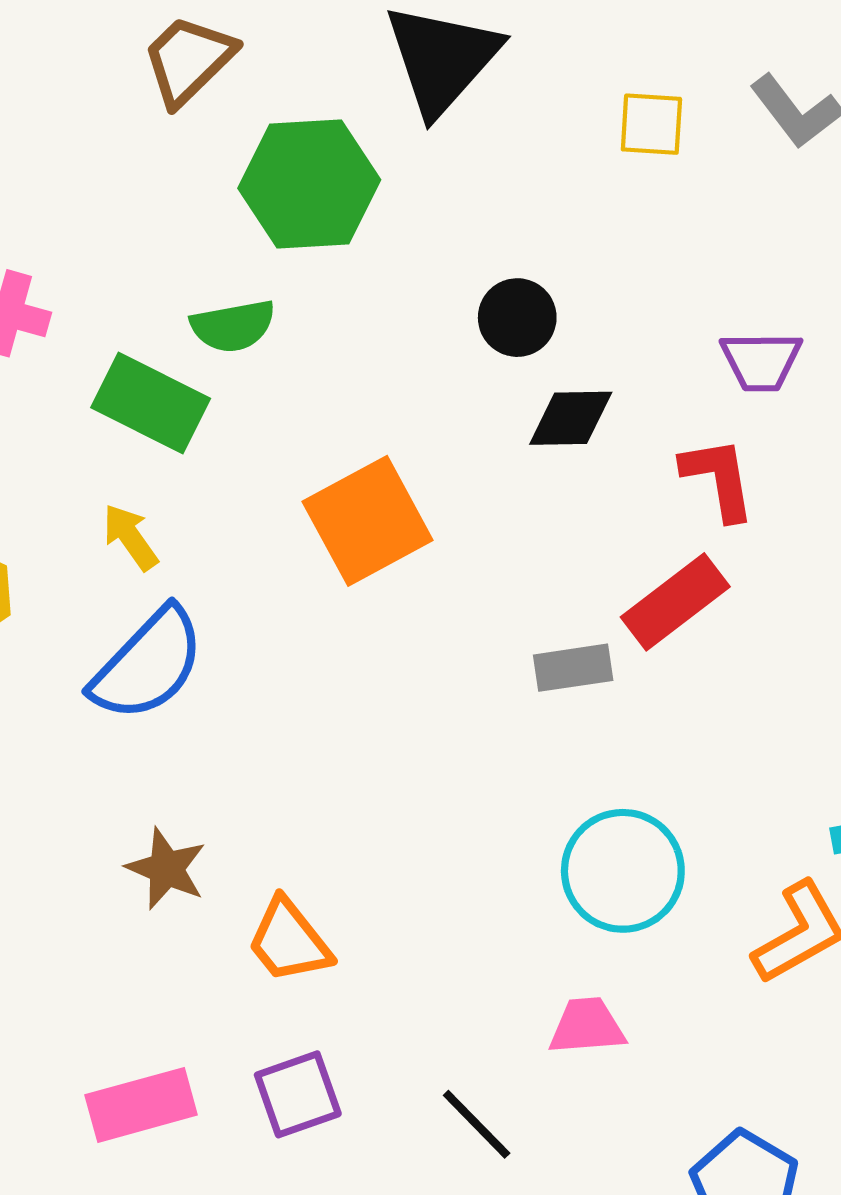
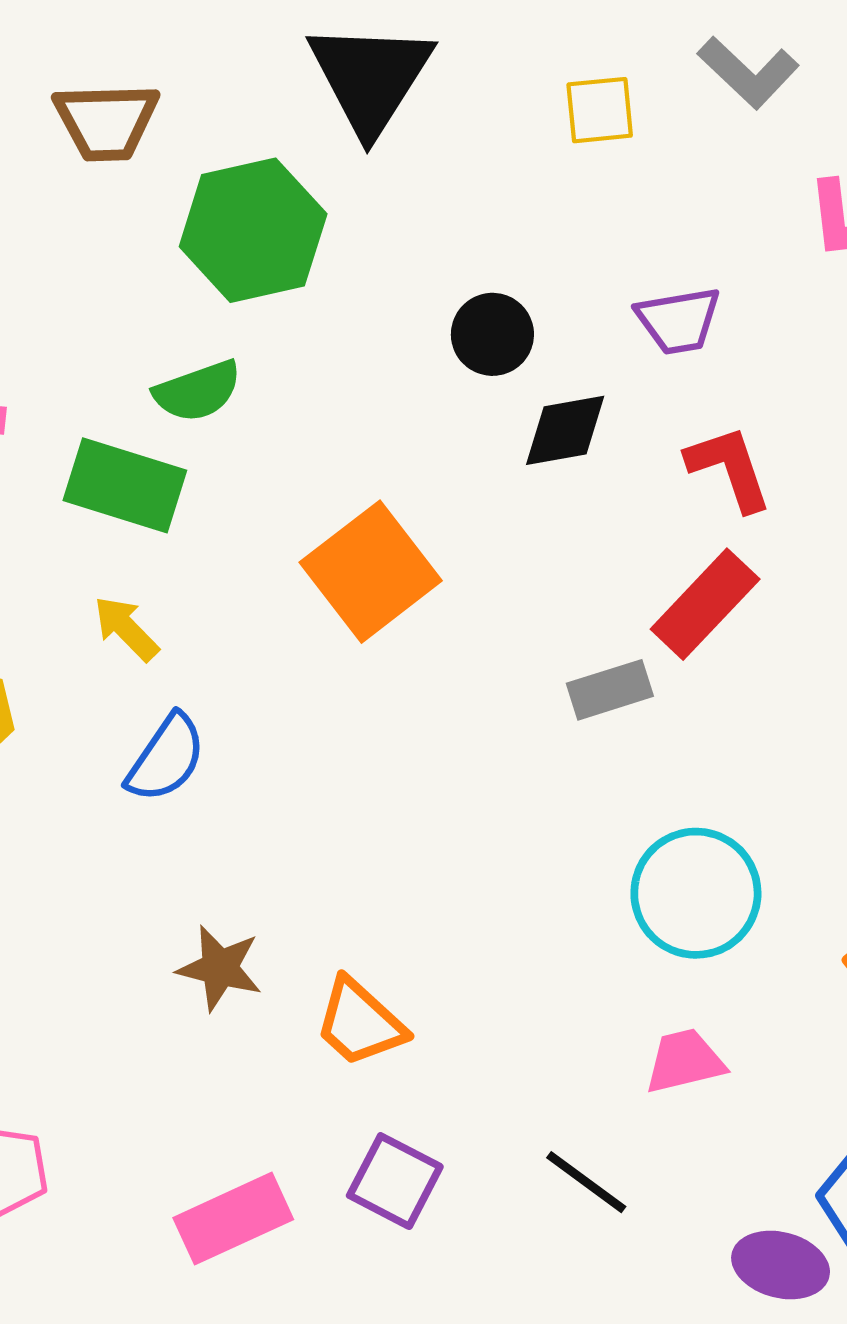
brown trapezoid: (188, 60) -> (106, 121), turned -128
purple trapezoid: (761, 361) -> (678, 320), moved
blue semicircle: (148, 664) -> (166, 758), size x0.7
purple square: (298, 1094) -> (395, 1181), turned -34

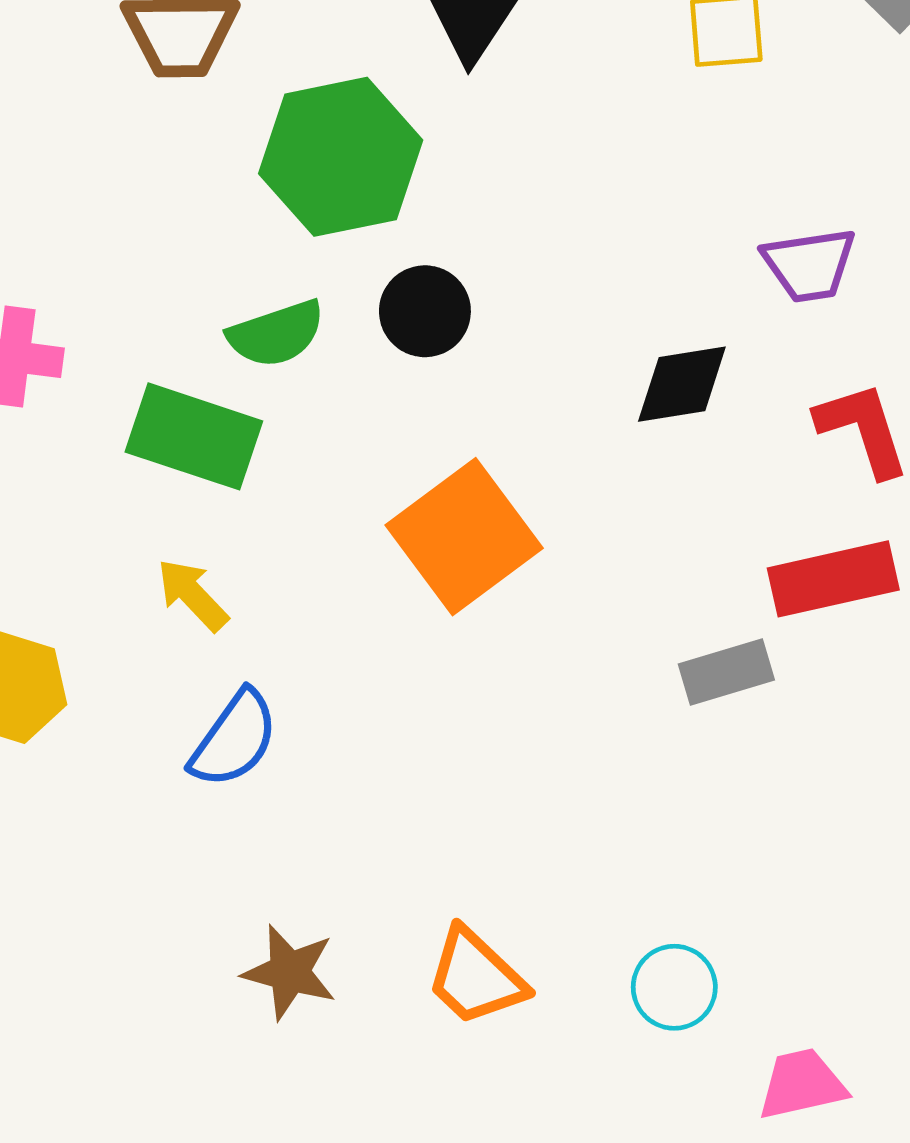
black circle: (492, 334) -> (425, 311), moved
red rectangle: (705, 604) -> (833, 579), turned 33
cyan circle: (696, 893) -> (674, 987), moved, size x0.6
orange trapezoid: (360, 1023) -> (476, 977), moved

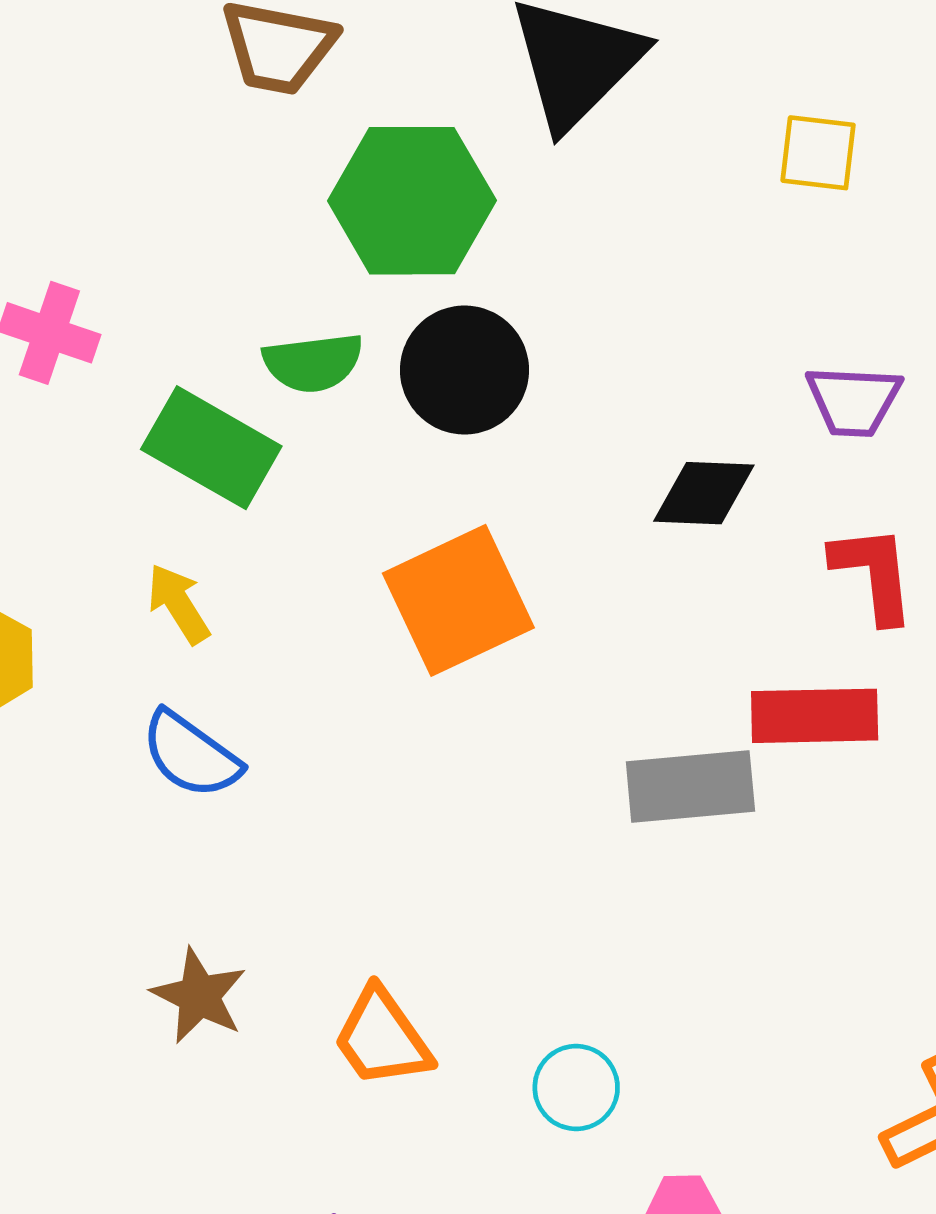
black circle: (425, 311) -> (464, 370), size x1.4
gray rectangle: (726, 672) -> (690, 786), size x1.4
blue semicircle: (234, 739) -> (191, 755), turned 79

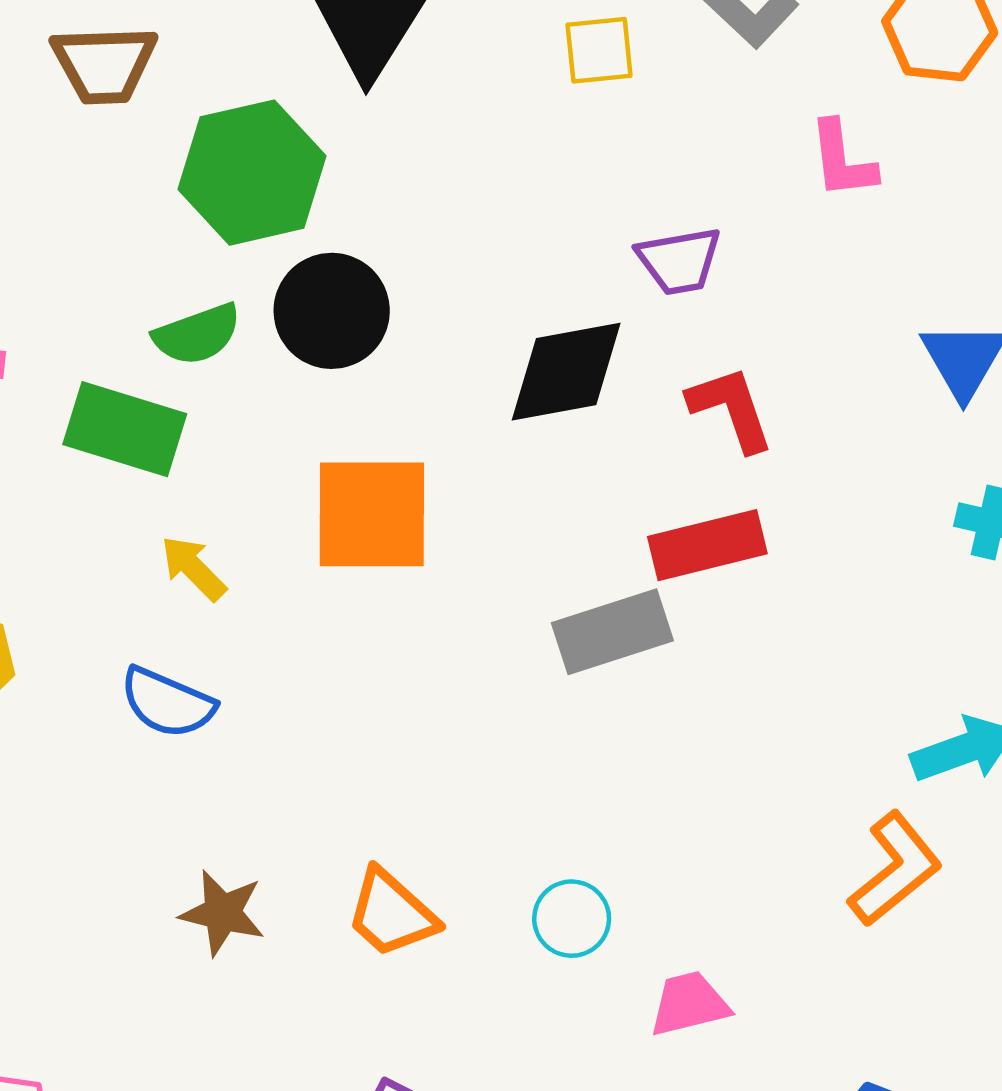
black diamond: (704, 493) -> (566, 372), size x1.4
orange square: (458, 600) -> (372, 514), turned 38
yellow arrow: (178, 604) -> (193, 568), moved

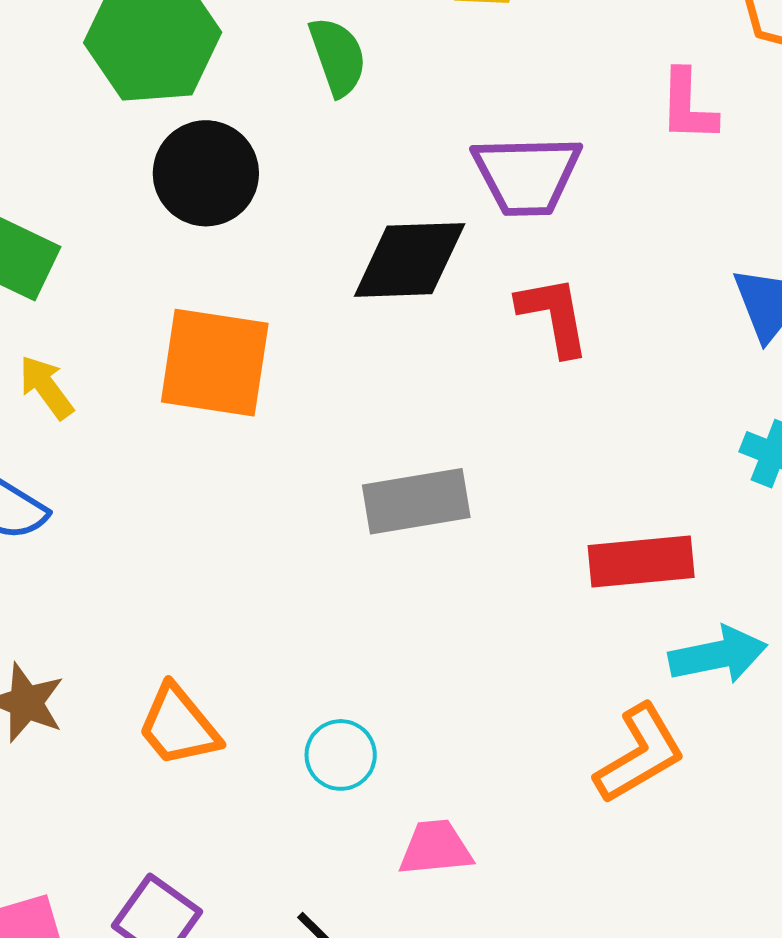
purple trapezoid: (679, 261) -> (527, 175), size x1.4
green semicircle: (197, 334) -> (338, 56), moved, turned -98
red rectangle: (707, 545) -> (641, 561), moved

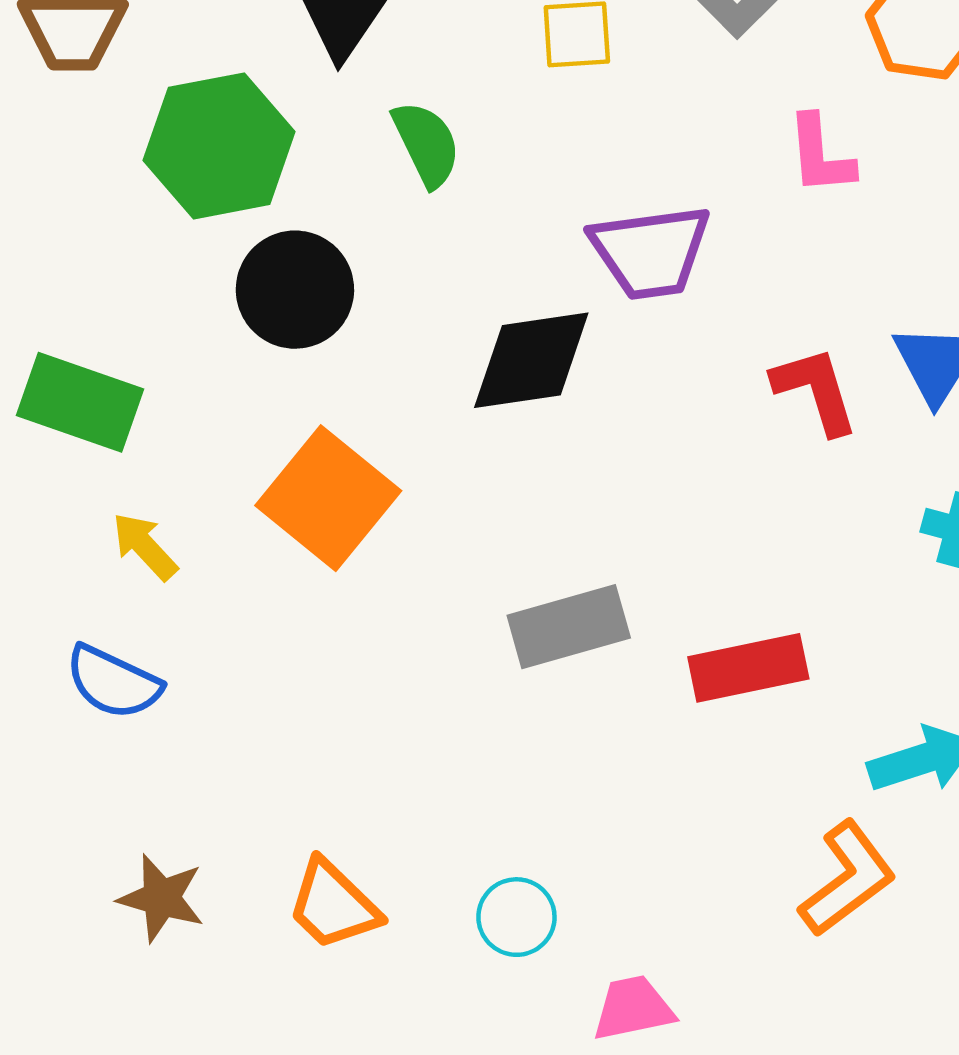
red L-shape: (554, 316) -> (815, 390), moved
orange square: (215, 363) -> (328, 498), turned 37
red rectangle: (641, 561) -> (748, 668), moved

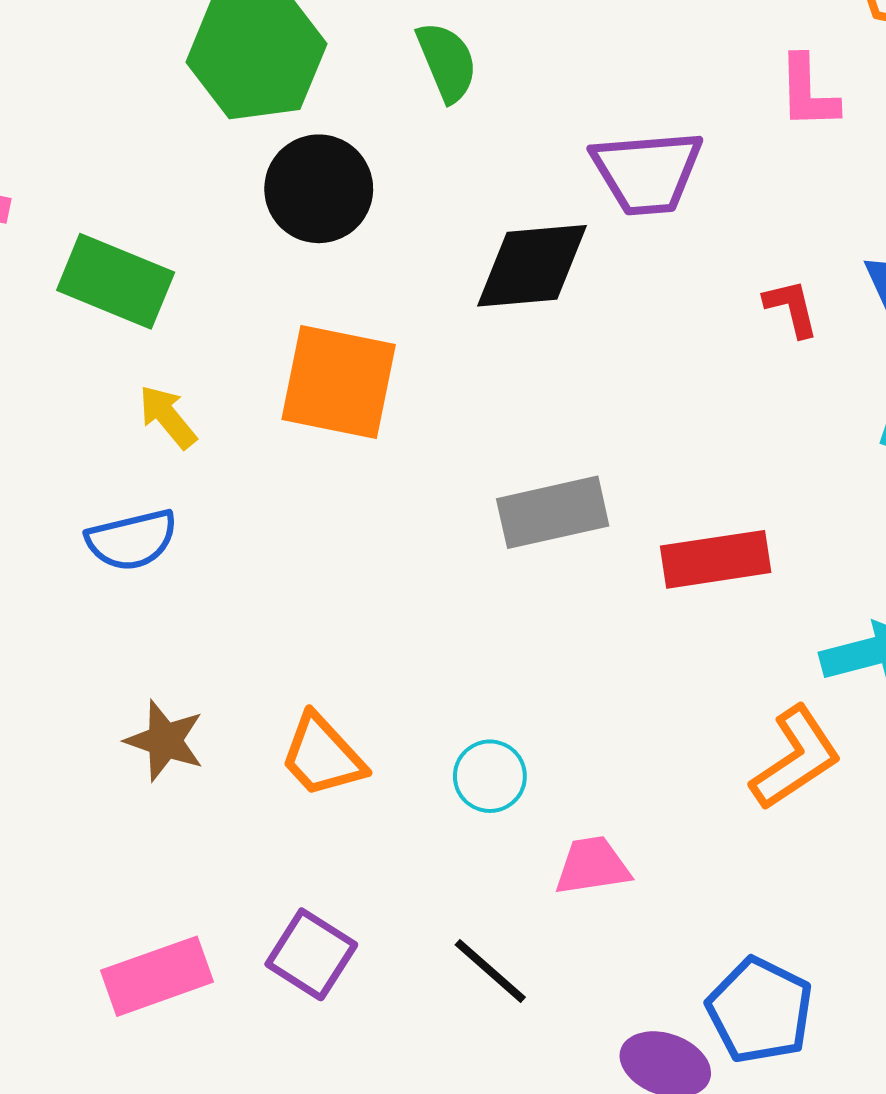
red L-shape: (815, 390) -> (791, 308), size x0.7
orange square: (328, 498) -> (339, 382), turned -31
blue semicircle: (113, 682) -> (132, 540), turned -42

